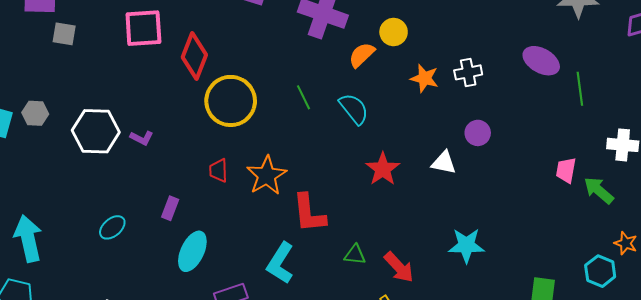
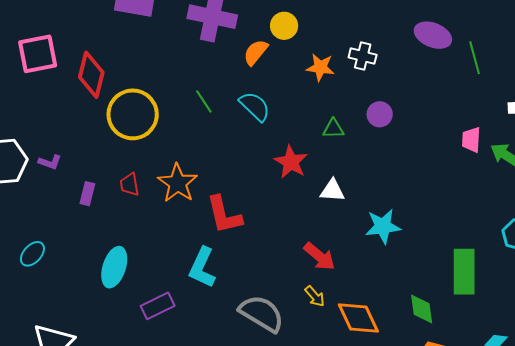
white cross: (468, 72) -> (363, 56), turned 32
white triangle: (444, 163) -> (332, 191), moved
purple rectangle: (170, 208) -> (87, 194), moved
green triangle: (355, 255) -> (333, 129), moved

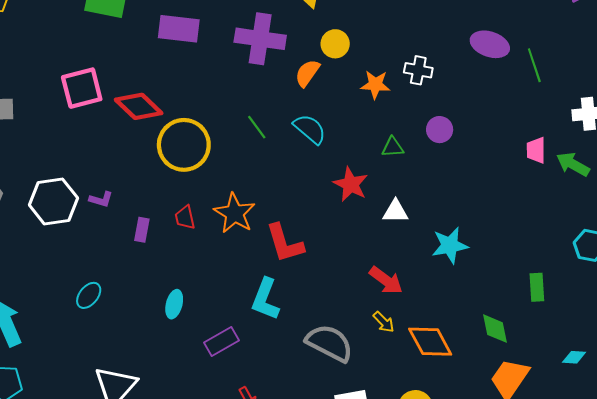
red diamond: (91, 75) -> (139, 106), turned -57
cyan ellipse: (114, 267) -> (174, 304), size x0.7
green rectangle: (464, 272) -> (537, 287), size x0.6

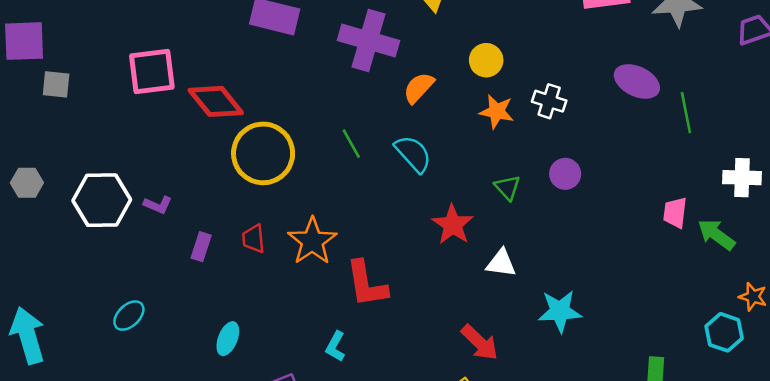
yellow circle: (335, 44) -> (486, 60), moved
green triangle: (393, 147) -> (507, 187), turned 45
cyan L-shape: (265, 299) -> (335, 346), size x0.6

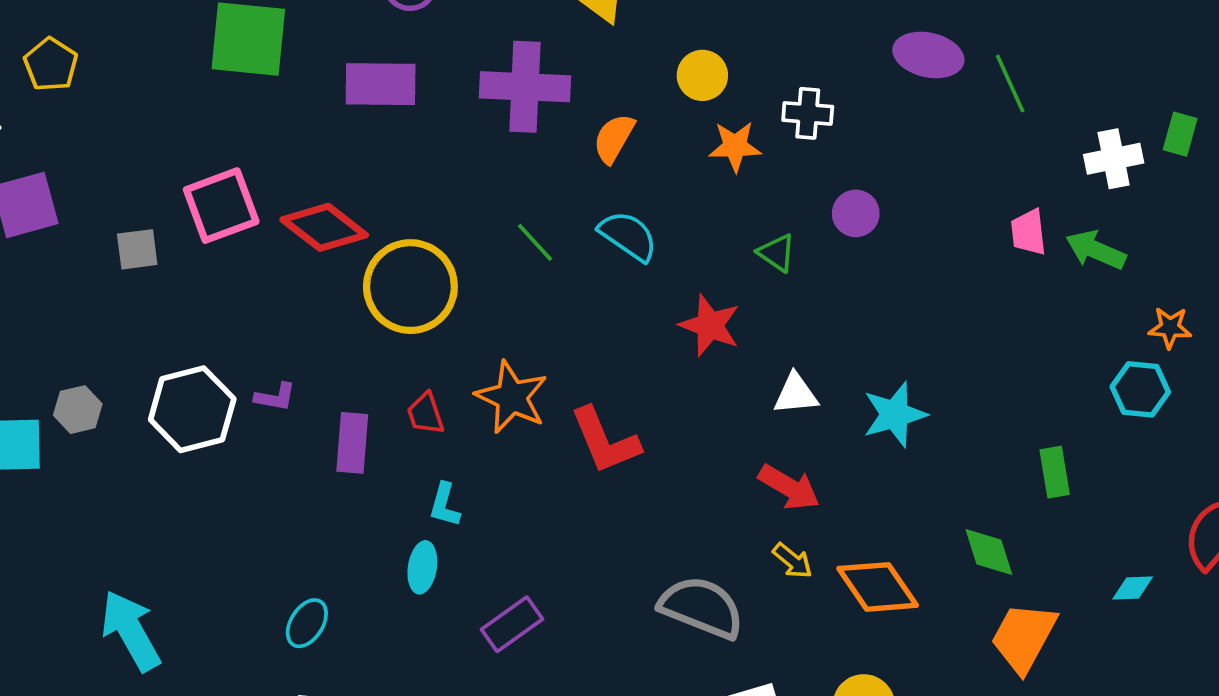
gray square: (56, 84) -> (137, 249), moved
purple rectangle: (201, 247) -> (352, 443), size x1.4
white triangle: (501, 263) -> (796, 394), moved
cyan ellipse: (129, 316) -> (307, 623), moved
cyan L-shape: (335, 346) -> (445, 505), moved

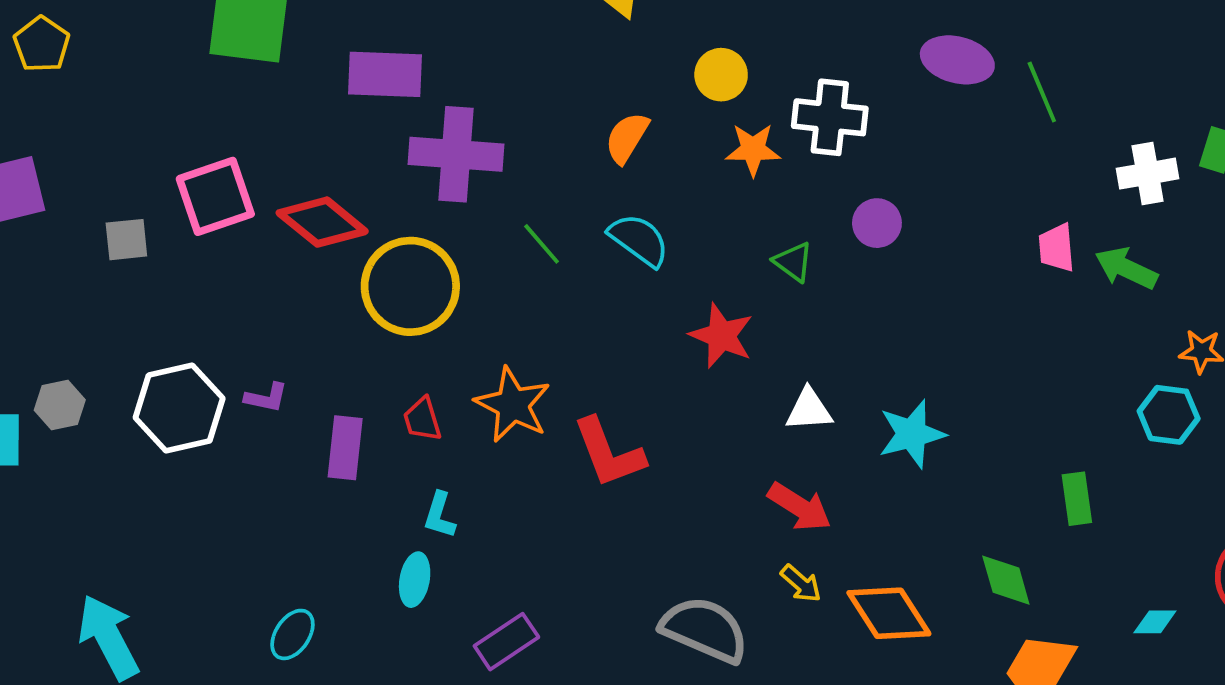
purple cross: (525, 87) -> (456, 154), moved
white cross: (808, 113) -> (830, 117), size x1.4

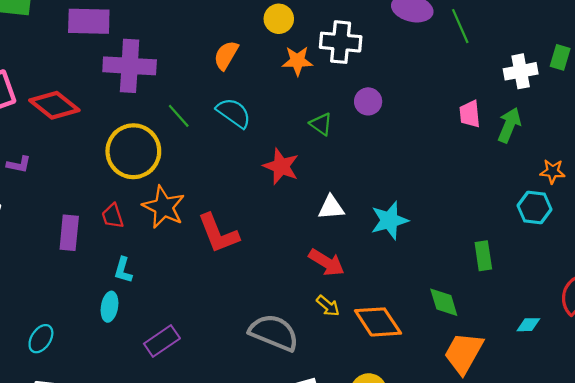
green arrow: (1126, 268) -> (509, 125), turned 88
yellow circle: (410, 286) -> (133, 151), moved
purple L-shape: (266, 398) -> (19, 164), moved

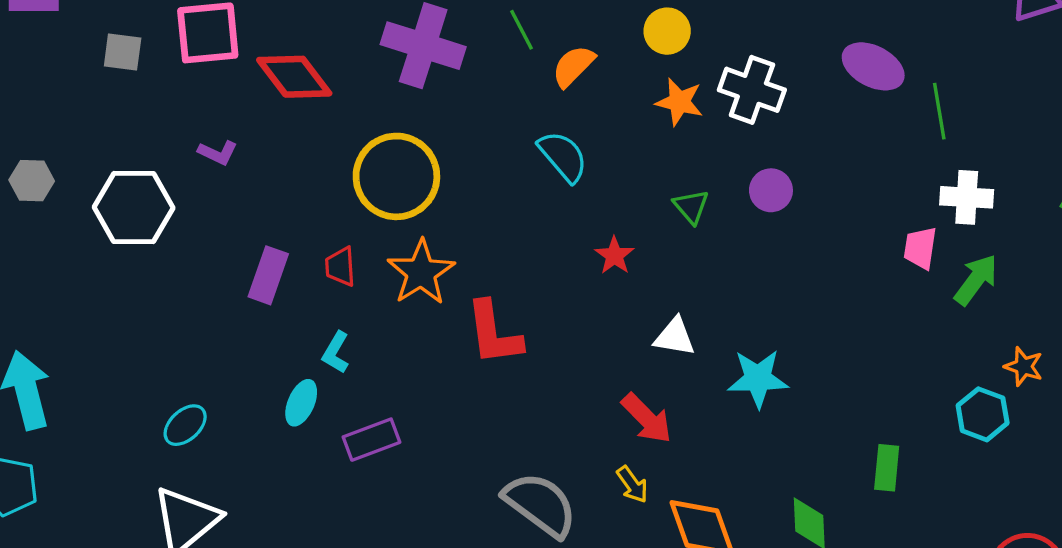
white cross: (521, 71) -> (967, 197), moved
green line: (179, 116) -> (522, 30), moved
red star: (281, 166) -> (614, 255), size x0.7
purple rectangle: (162, 341) -> (372, 440), moved

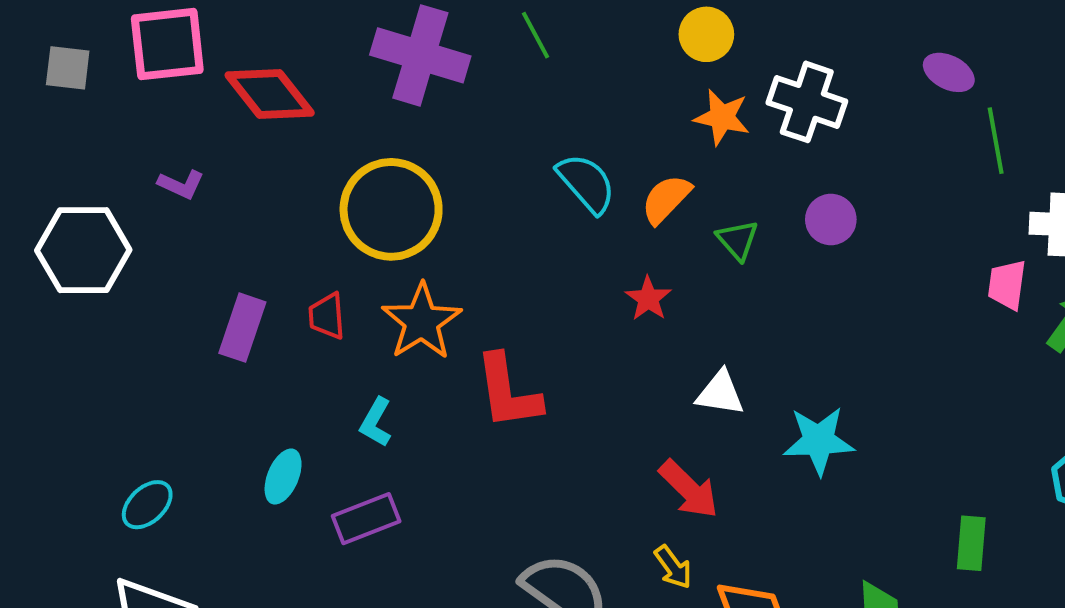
orange semicircle: (573, 66) -> (666, 199), moved
purple ellipse: (873, 66) -> (949, 72), size x0.7
green line: (939, 111) -> (996, 141), moved
cyan L-shape: (336, 352) -> (376, 422), moved

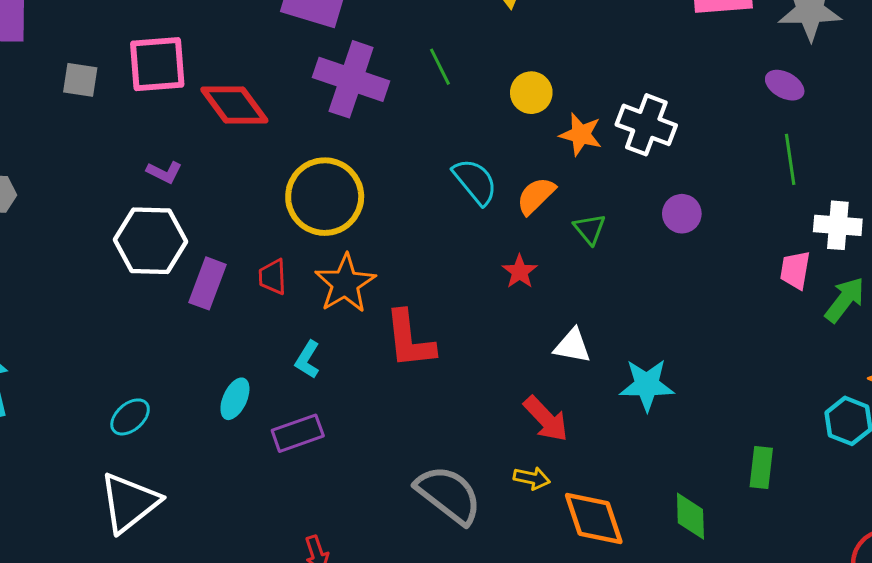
yellow circle: (706, 34) -> (531, 93), moved
purple ellipse: (949, 72) -> (785, 85), moved
purple circle: (831, 219) -> (682, 214), moved
white hexagon: (83, 250) -> (151, 241), moved
yellow arrow: (673, 567) -> (532, 478), turned -44

